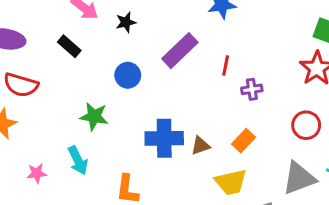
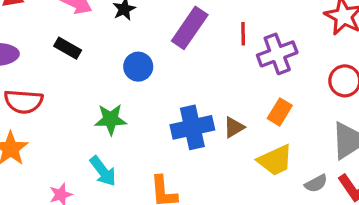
purple cross: (252, 89) -> (277, 54), size x1.6

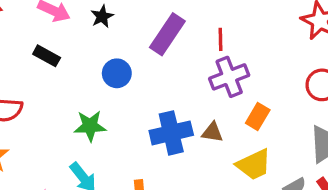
purple cross: (277, 54) -> (229, 77), moved
brown triangle: (234, 127) -> (212, 132), turned 40

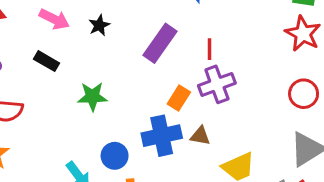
blue circle: (117, 73) -> (115, 156), moved
orange rectangle: (258, 117) -> (179, 98), moved
green star: (90, 126) -> (92, 96), moved

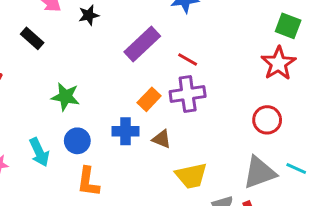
red line: (210, 49) -> (188, 59), turned -72
green star: (92, 96) -> (65, 97), moved
blue cross: (162, 136) -> (125, 131), size x0.7

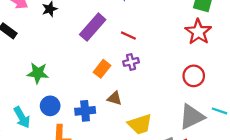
purple cross: (188, 94) -> (131, 62), size x0.6
blue cross: (125, 131) -> (85, 111), moved

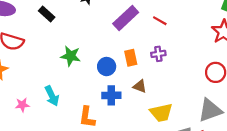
red line: (128, 36) -> (160, 21), moved
orange rectangle: (102, 69) -> (131, 58), turned -56
blue circle: (50, 106) -> (107, 67), moved

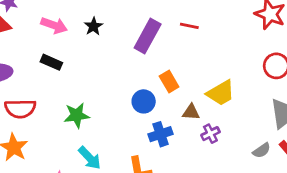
purple cross: (158, 54) -> (210, 134), moved
green star: (71, 56) -> (77, 115), moved
yellow trapezoid: (161, 113) -> (221, 93), moved

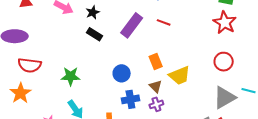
black rectangle: (51, 62) -> (95, 34), moved
orange rectangle: (169, 82) -> (156, 61), moved
brown triangle: (191, 112) -> (156, 86), turned 32
purple cross: (210, 134) -> (156, 104), moved

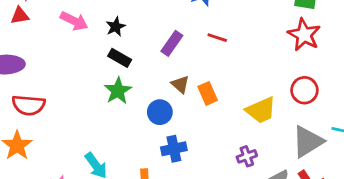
purple rectangle: (132, 25) -> (172, 43), size x0.7
yellow trapezoid: (180, 75) -> (261, 110), moved
green star: (71, 76) -> (118, 91), moved, turned -30
brown triangle: (156, 86) -> (180, 84), moved
purple cross: (156, 104) -> (247, 156), moved

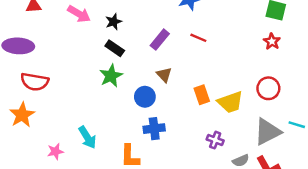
red star: (304, 35) -> (272, 41), size x0.6
orange rectangle: (208, 93) -> (202, 95), moved
purple cross: (247, 156) -> (215, 140), turned 35

